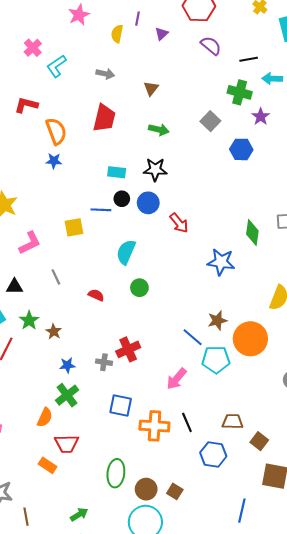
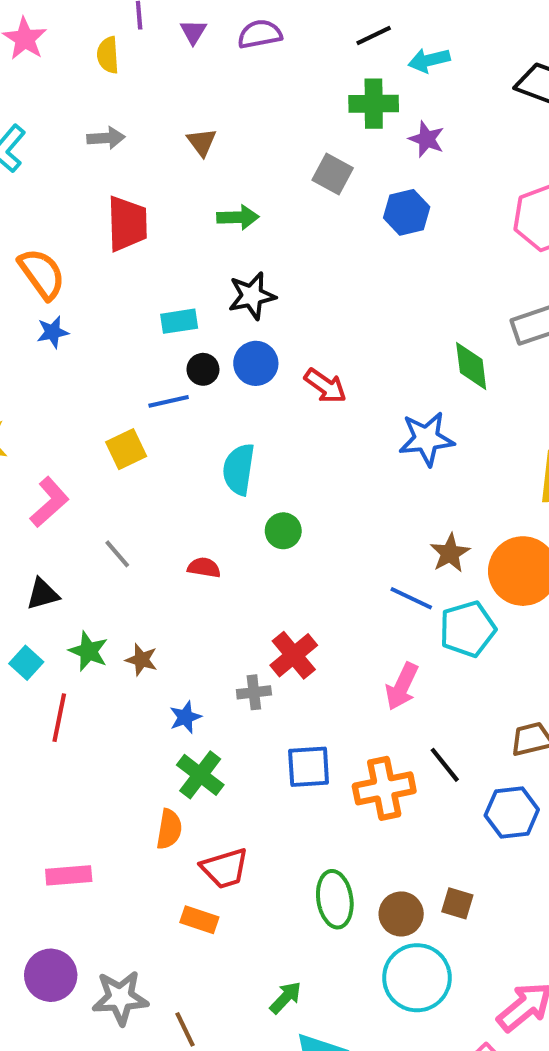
purple semicircle: (211, 46) -> (260, 34), moved, turned -35

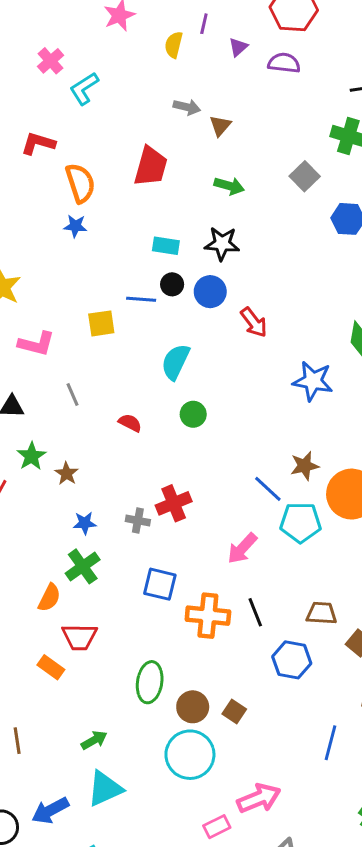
gray arrow: (106, 138) -> (187, 107), moved
pink L-shape: (49, 502) -> (36, 344), turned 39

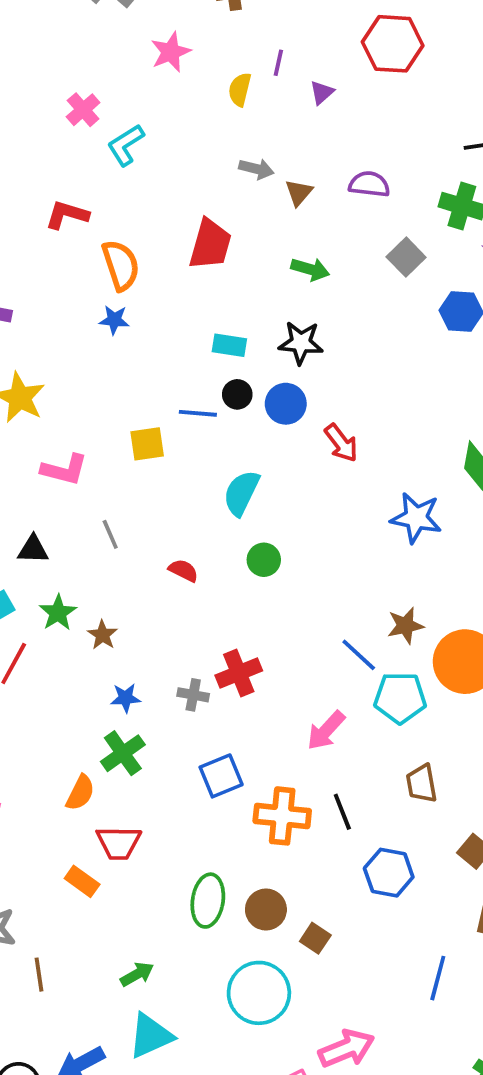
purple semicircle: (284, 63) -> (369, 184), moved
blue square: (160, 584) -> (221, 776), turned -36
brown trapezoid: (321, 613) -> (422, 784), moved, turned -104
brown circle: (193, 707) -> (266, 909), moved

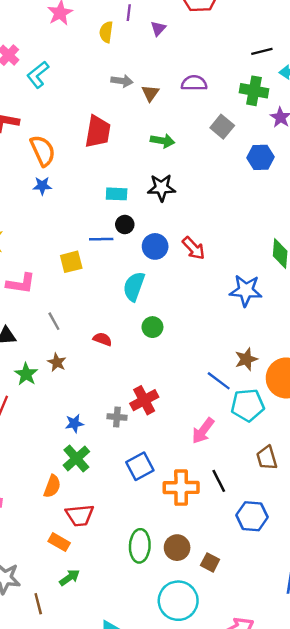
blue circle: (286, 404) -> (155, 246), moved
brown star: (103, 635) -> (57, 362), moved
green arrow: (137, 974) -> (70, 577), moved

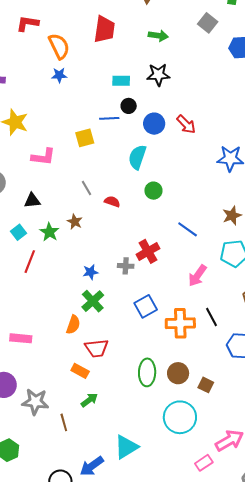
gray line: (54, 321) -> (87, 188), moved
blue line: (219, 381) -> (188, 229), moved

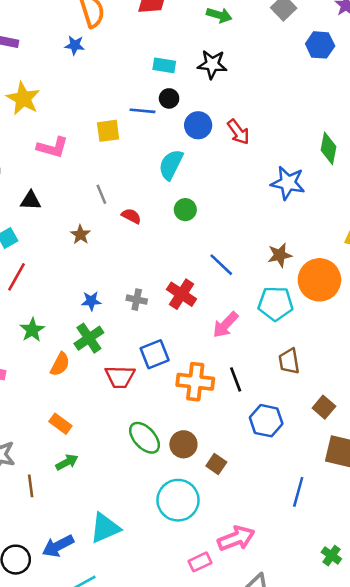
blue star: (59, 75) -> (75, 45), moved
green star: (49, 232) -> (32, 330), moved
red cross: (148, 251) -> (181, 294), moved, turned -35
red trapezoid: (97, 348) -> (120, 377), moved
green ellipse: (147, 372) -> (145, 438), turned -52

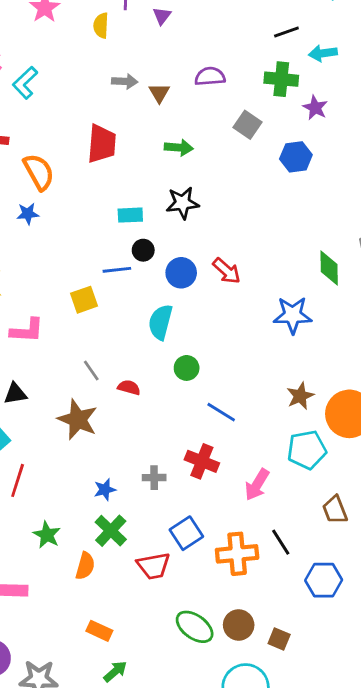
brown star: (80, 235) -> (78, 420), size x1.8
blue line: (221, 265) -> (221, 412), moved

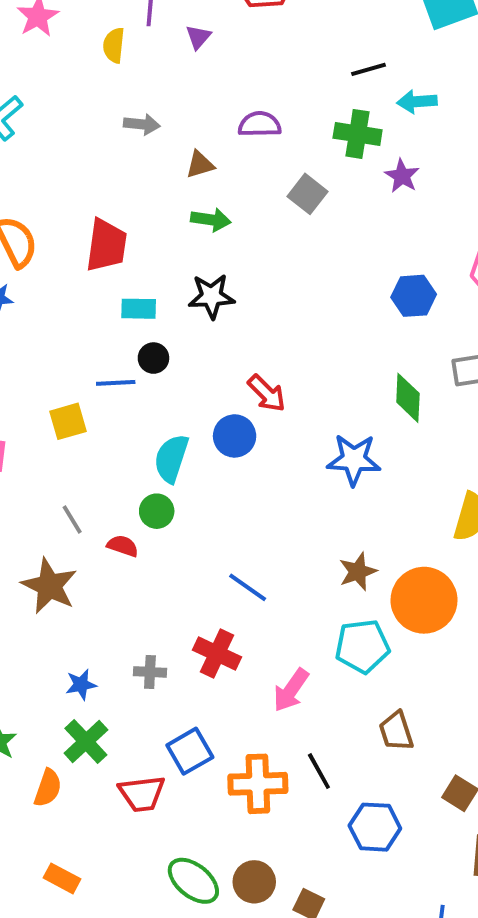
brown triangle: (159, 93) -> (200, 165), moved, turned 40
red trapezoid: (102, 144) -> (106, 245), moved
blue hexagon: (296, 157) -> (414, 296), moved
blue circle: (181, 273) -> (235, 436), moved
green circle: (187, 368) -> (157, 511), moved

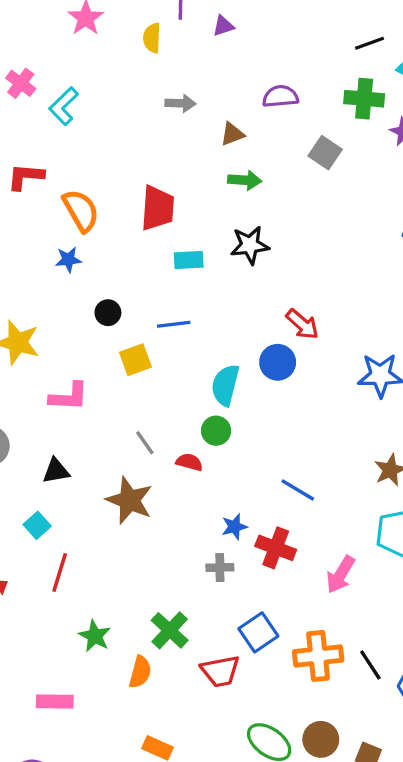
purple triangle: (198, 37) -> (223, 26), turned 35
black circle: (153, 358) -> (108, 313), moved
blue star: (81, 685) -> (234, 527), moved
black line: (319, 771) -> (370, 665), moved

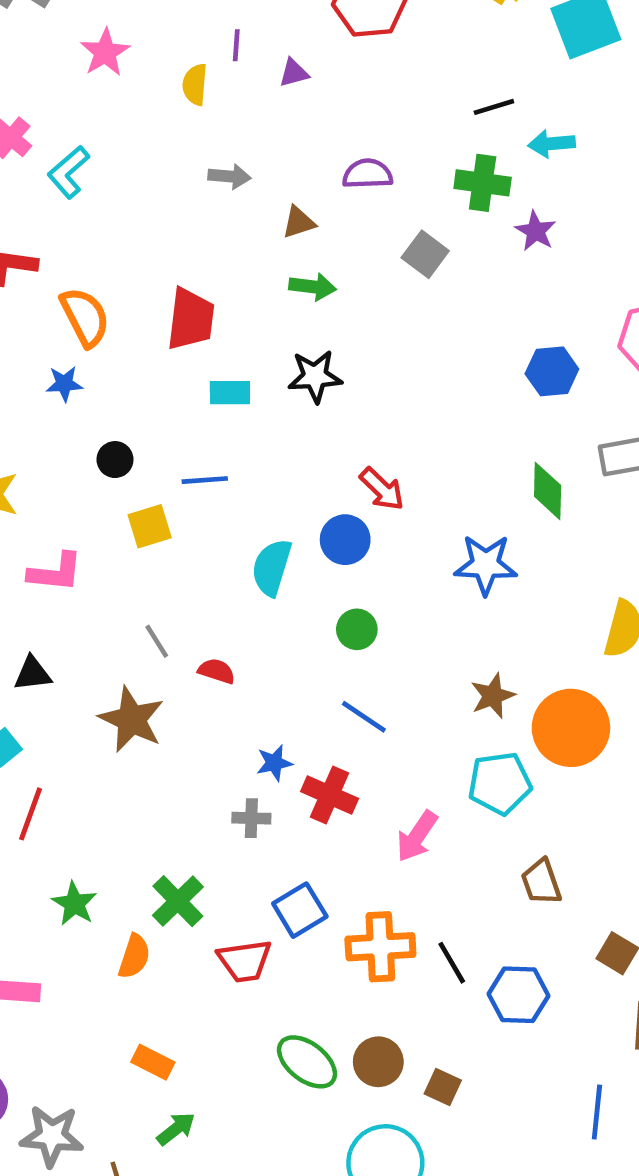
green circle: (216, 431) -> (357, 629), moved

